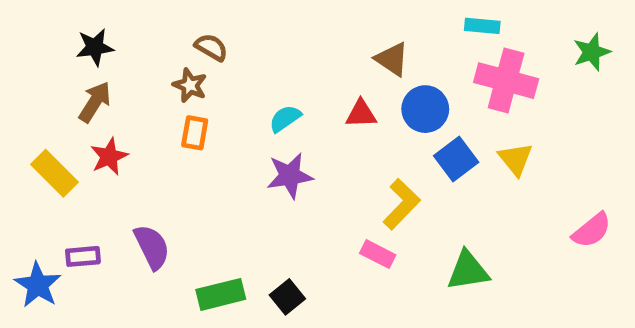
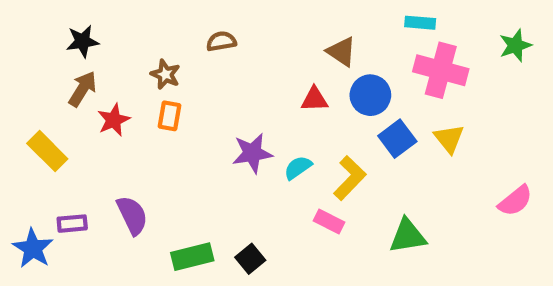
brown semicircle: (211, 47) -> (221, 41), moved, turned -40
cyan semicircle: (285, 119) -> (298, 168), moved
red star: (109, 157) -> (114, 120), moved

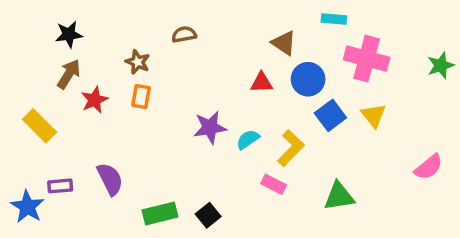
cyan rectangle: (420, 23) -> (334, 19), moved
green star: (515, 45) -> (441, 65), moved

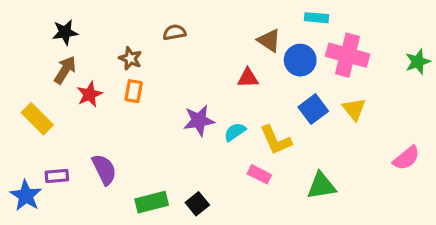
blue circle: (308, 79) -> (300, 60), moved
yellow L-shape: (291, 148) -> (276, 140), turned 112

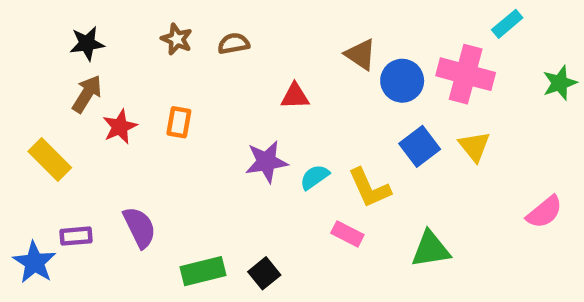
cyan rectangle: (316, 18) -> (507, 24), moved, turned -45
brown star: (130, 58) -> (177, 39), moved
red triangle: (248, 78) -> (295, 96), moved

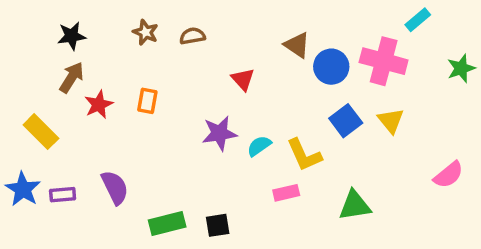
red triangle: (295, 96) -> (243, 79), turned 50
pink rectangle: (347, 234) -> (286, 193), turned -40
blue star: (34, 262) -> (23, 189), moved
black square: (264, 273) -> (218, 225), turned 30

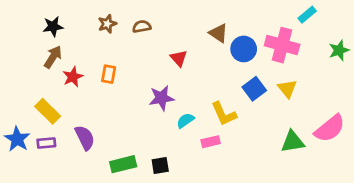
brown star: (146, 32) -> (107, 24), turned 30
yellow rectangle: (41, 132) -> (48, 111), moved
cyan semicircle: (259, 146) -> (185, 120), moved
pink semicircle: (448, 175) -> (330, 128), size x1.4
green triangle: (355, 205) -> (293, 142), moved

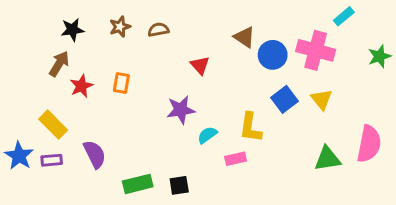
black star: (53, 26) -> (72, 30), moved
yellow L-shape: (224, 114) -> (250, 128), turned 32
pink semicircle: (330, 128) -> (369, 144), turned -40

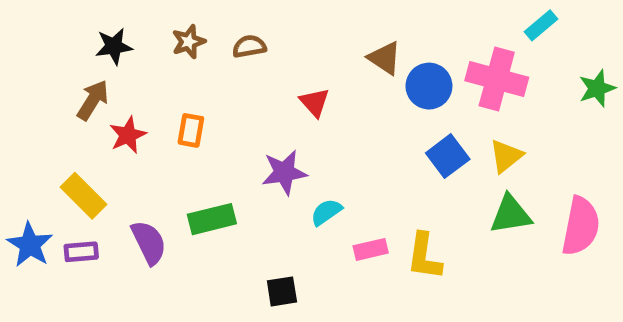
yellow triangle: (322, 99) -> (506, 156), turned 30
yellow L-shape: (250, 128) -> (424, 256), moved
green triangle: (328, 159) -> (511, 214), moved
green rectangle: (138, 184) -> (212, 219), moved

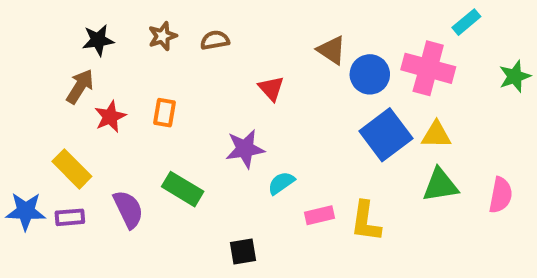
blue square: (448, 156) -> (386, 135), size x1.4
yellow triangle: (506, 156) -> (436, 135), turned 40
green rectangle: (212, 219) -> (183, 189), turned 45
pink semicircle: (581, 226) -> (501, 195), size x0.7
blue star: (30, 245) -> (26, 211), turned -30

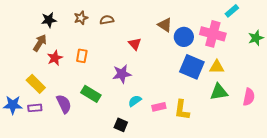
blue square: (386, 135) -> (192, 67), turned -30
cyan semicircle: (281, 183) -> (135, 101), moved
black square: (243, 251) -> (121, 125), turned 32

